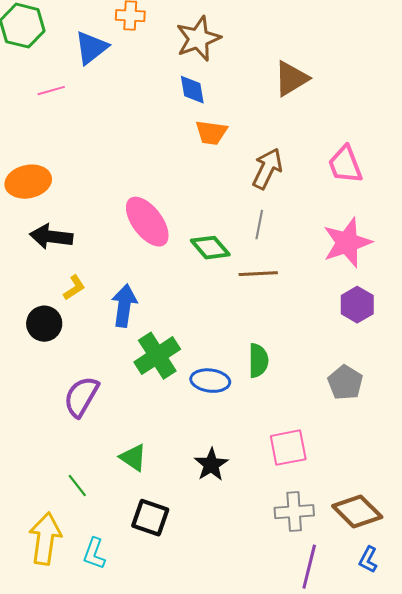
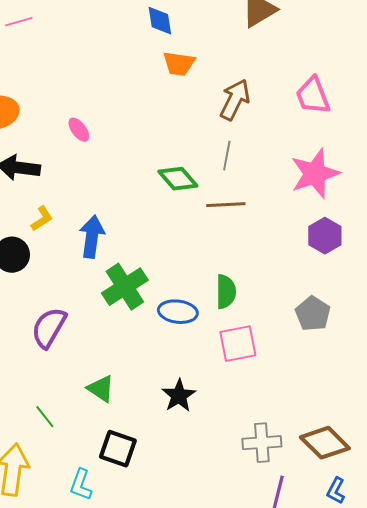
pink ellipse: (147, 222) -> (79, 130), moved, size x0.5
pink square: (288, 448) -> (238, 344), moved
cyan L-shape: (94, 554) -> (81, 485), moved

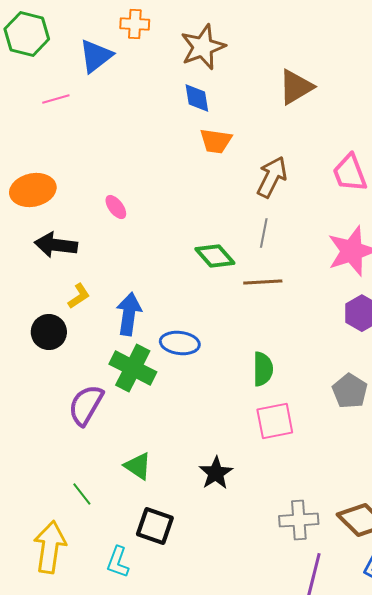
green cross: (125, 287) -> (133, 368), moved, turned -30
blue ellipse: (178, 312) -> (180, 343), moved

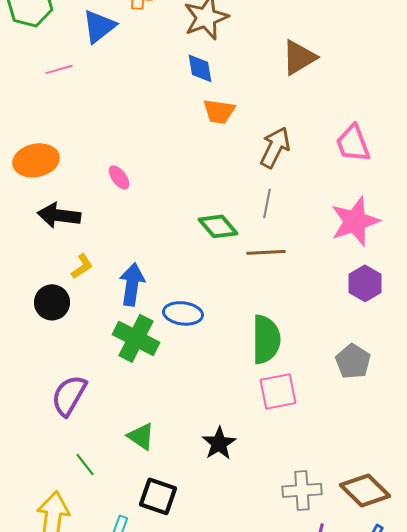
green semicircle: (263, 369) -> (266, 339), size x1.4
purple semicircle: (86, 405) -> (69, 395), moved

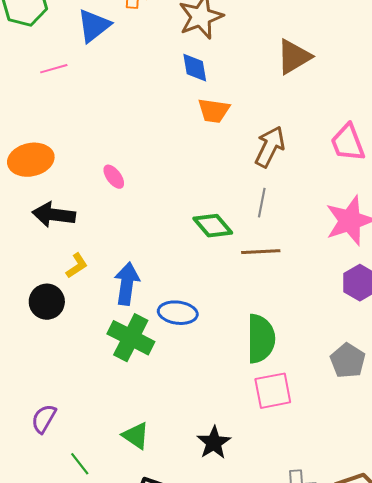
purple semicircle: (69, 395) -> (44, 419), moved, size x0.7

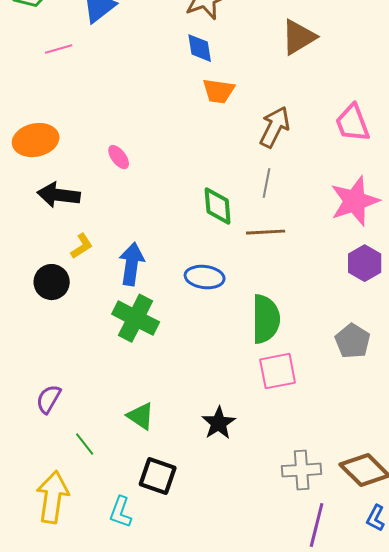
green diamond: (213, 226) -> (218, 206), turned 36
blue ellipse: (178, 313) -> (205, 277), moved

